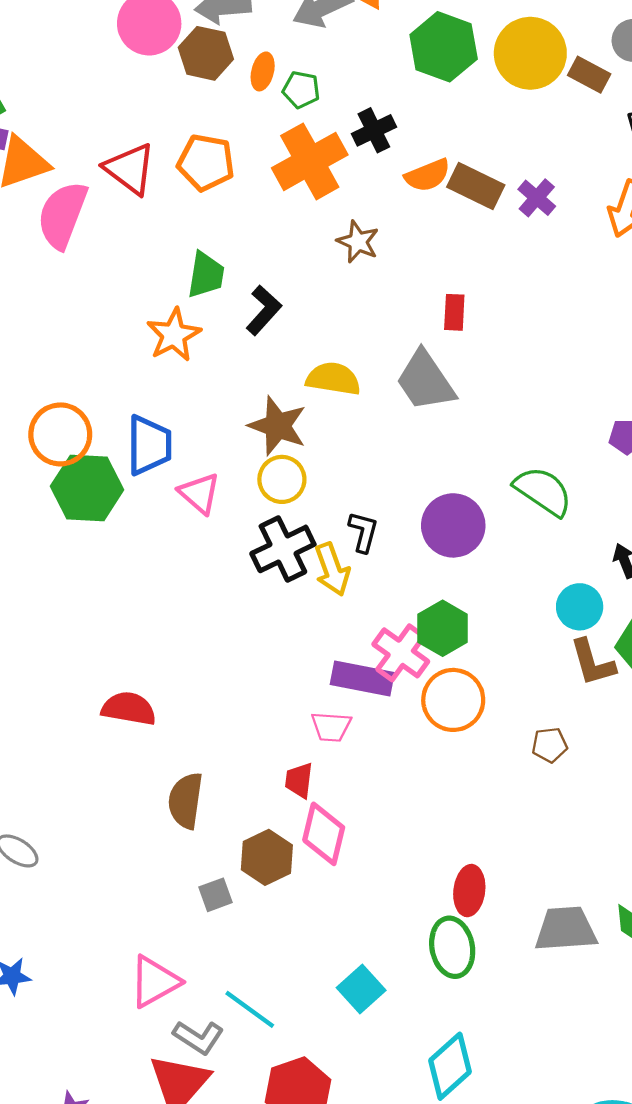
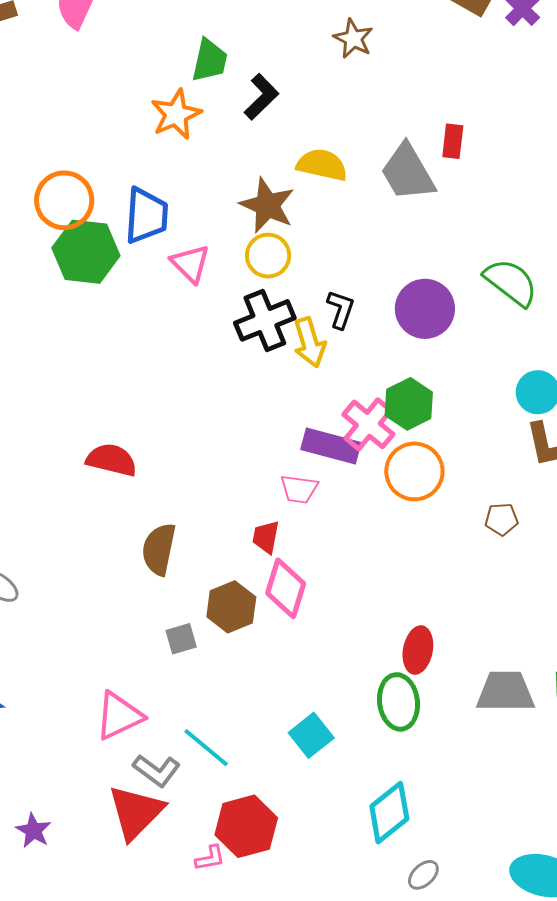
red rectangle: (454, 312) -> (453, 141), moved

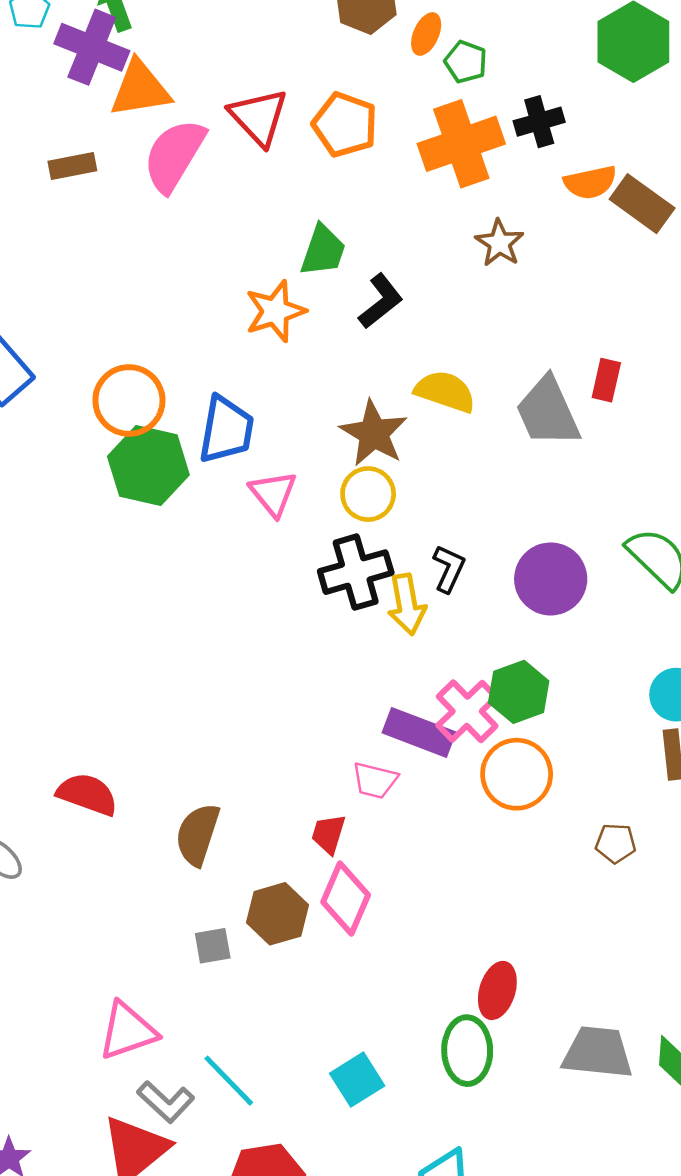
red semicircle: (112, 460) -> (87, 794), moved

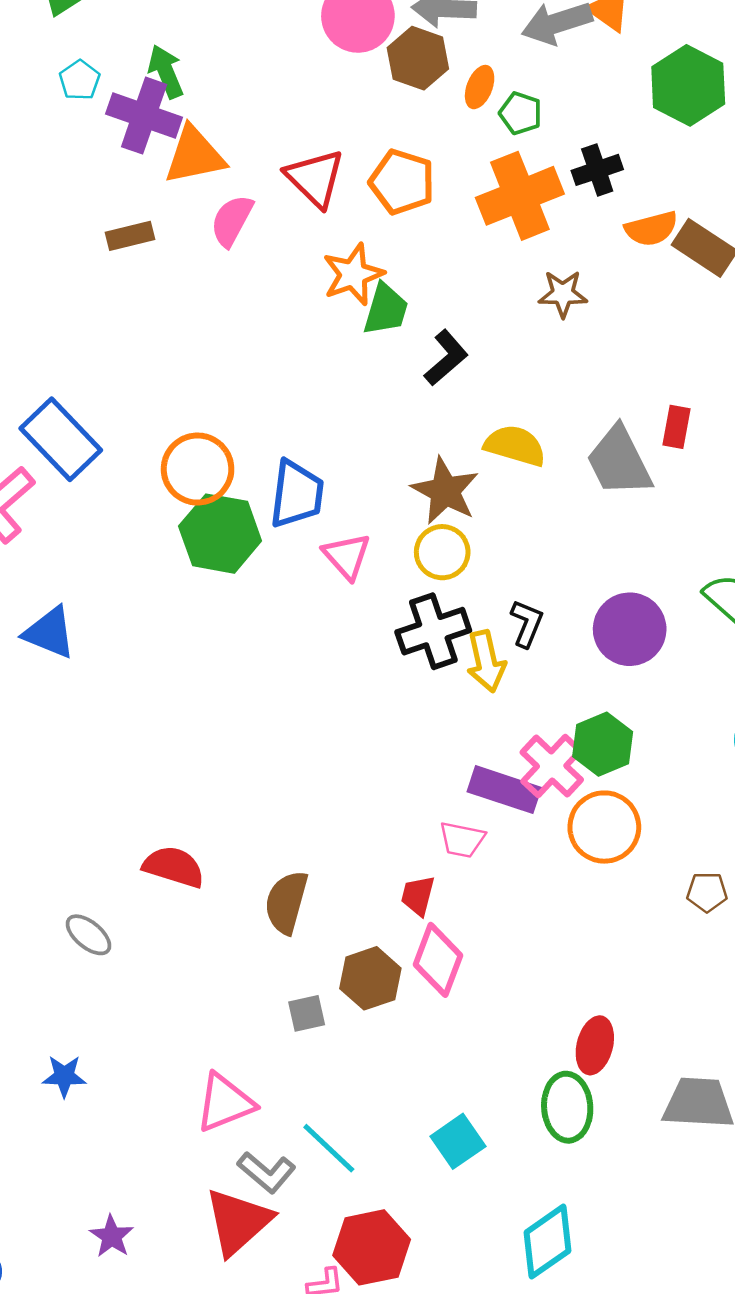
pink semicircle: (174, 155) -> (232, 221), size x0.7
brown star: (499, 243) -> (563, 294), turned -30
orange star: (275, 311) -> (353, 274), moved

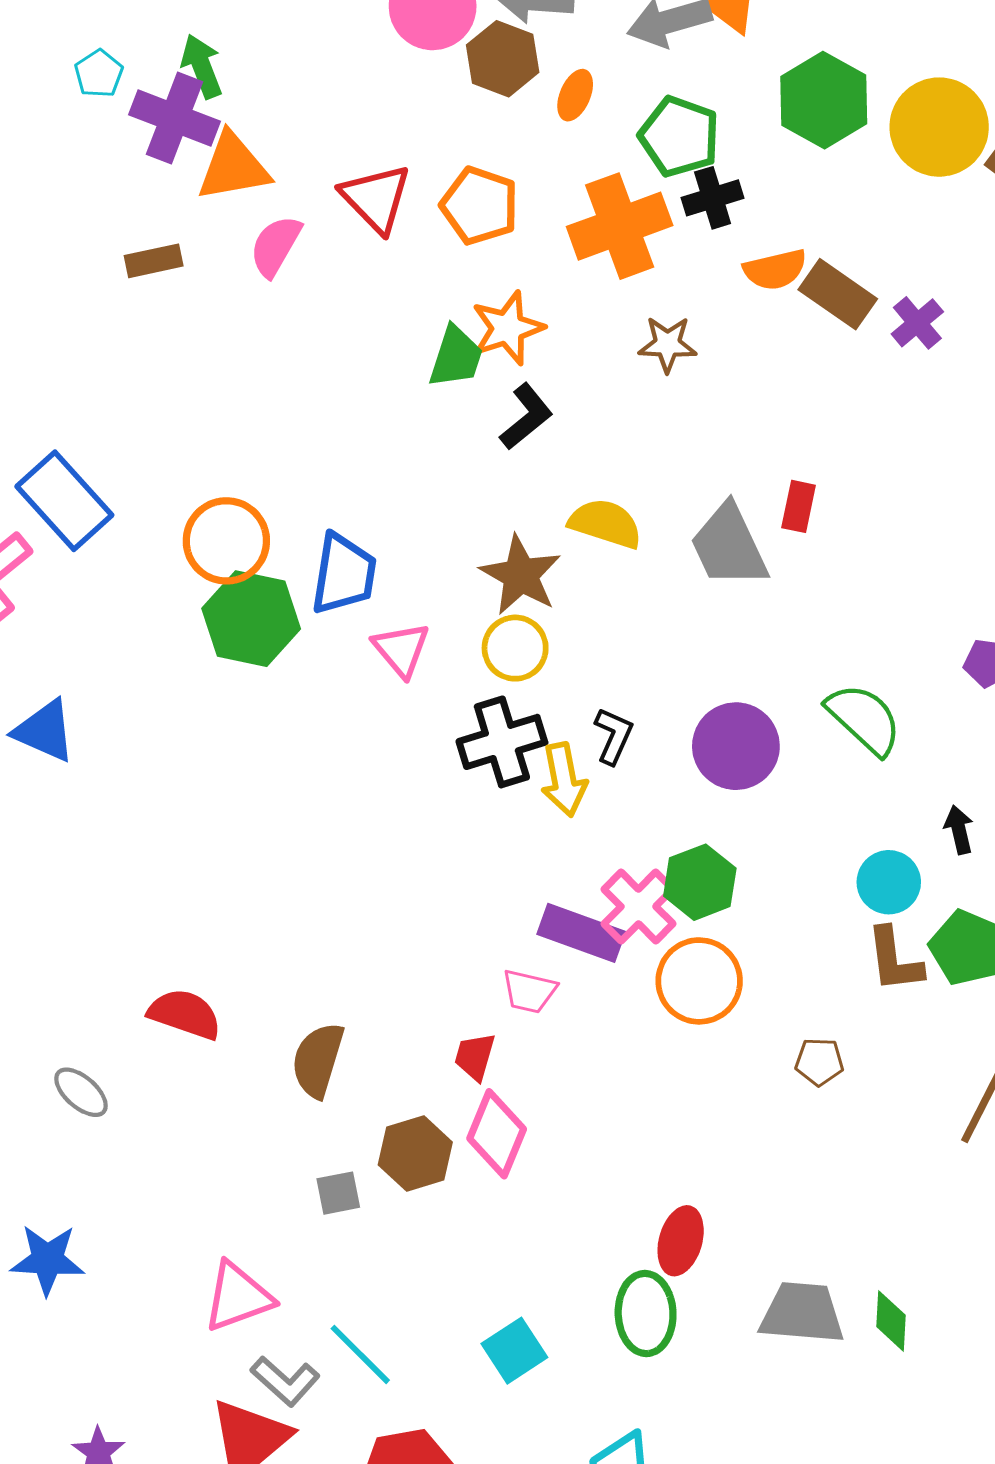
green pentagon: (521, 113) -> (679, 137), moved, size x1.6
orange star: (353, 274) -> (508, 328), moved
blue star: (64, 1076) -> (47, 1260), size x1.4

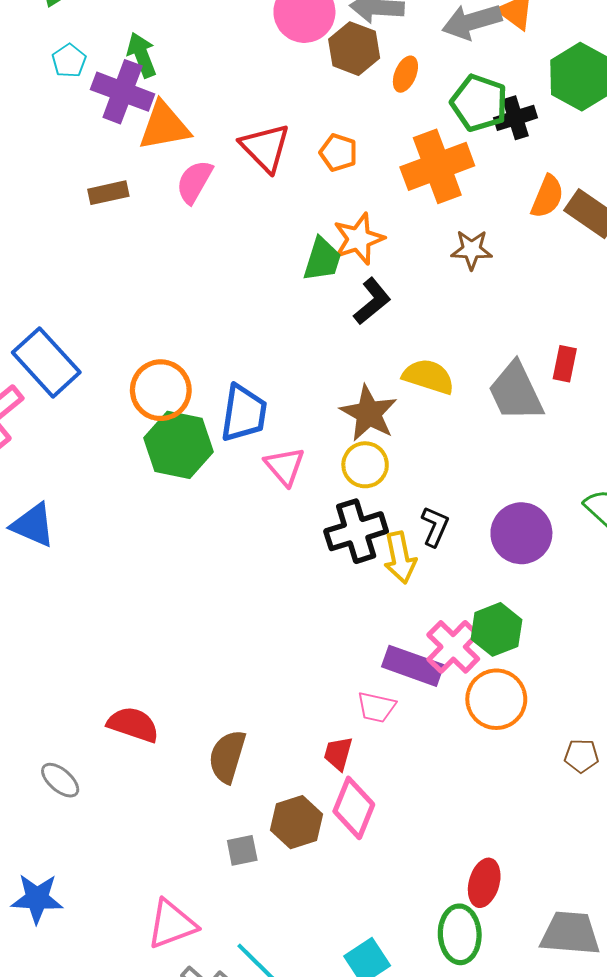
black cross: (713, 198) -> (515, 118), moved
orange pentagon: (480, 206) -> (338, 152), size x0.7
orange semicircle: (775, 270) -> (547, 197), turned -54

